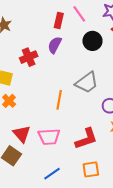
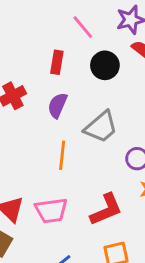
red rectangle: (59, 21) -> (57, 62), moved
purple semicircle: (55, 45) -> (57, 105), moved

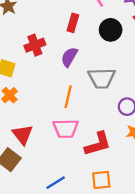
gray trapezoid: (101, 127) -> (102, 78), turned 32
pink trapezoid: (51, 211) -> (66, 128), moved

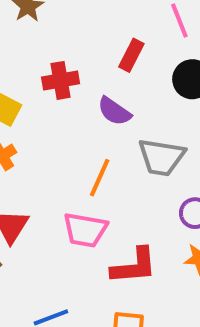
purple semicircle: (69, 57) -> (114, 111), turned -96

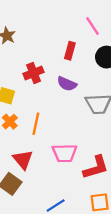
orange line: (100, 178) -> (36, 124), moved

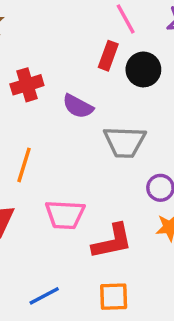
red rectangle: (70, 51) -> (108, 56), moved

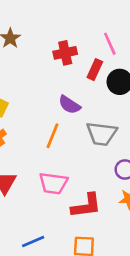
red cross: (27, 85) -> (65, 53), moved
orange line: (24, 165) -> (53, 136), moved

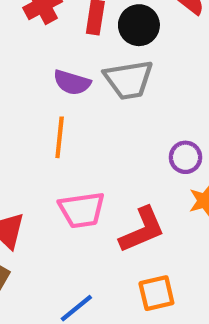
gray trapezoid: (102, 134) -> (129, 80), moved

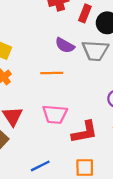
orange line: (60, 137) -> (52, 73), turned 70

